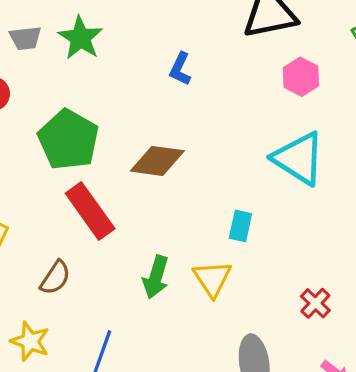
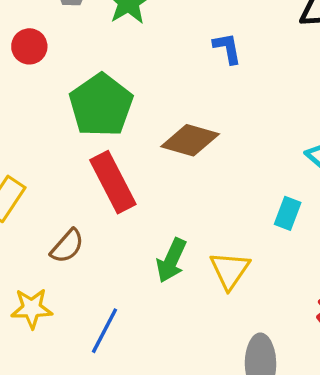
blue L-shape: (180, 69) -> (227, 48), turned 136
cyan rectangle: (240, 226) -> (288, 213), moved
yellow star: (30, 341) -> (32, 308), turned -30

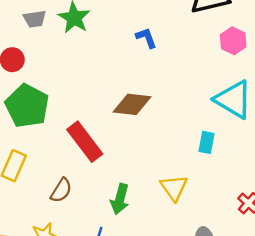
green pentagon: (101, 105) -> (27, 106), moved
green arrow: (171, 260) -> (120, 199), moved

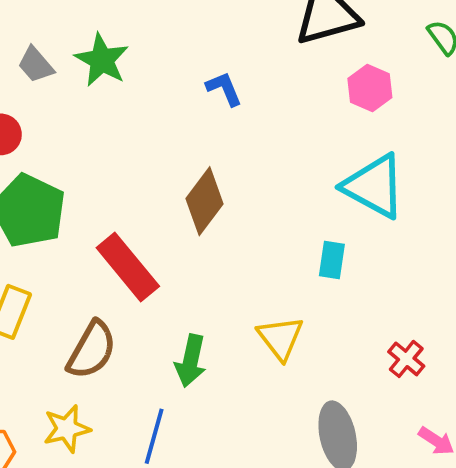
gray trapezoid: (35, 19) -> (36, 65), turned 60
brown diamond: (132, 104) -> (204, 201), turned -57
brown semicircle: (61, 190) -> (92, 350), size x1.4

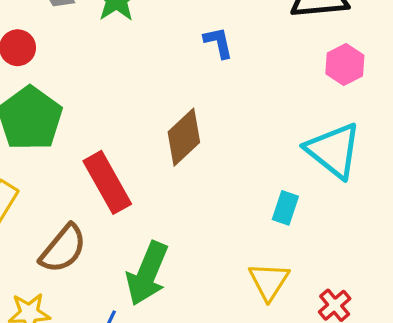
yellow triangle: (280, 338) -> (269, 281), moved
green arrow: (191, 361) -> (147, 273), size x1.4

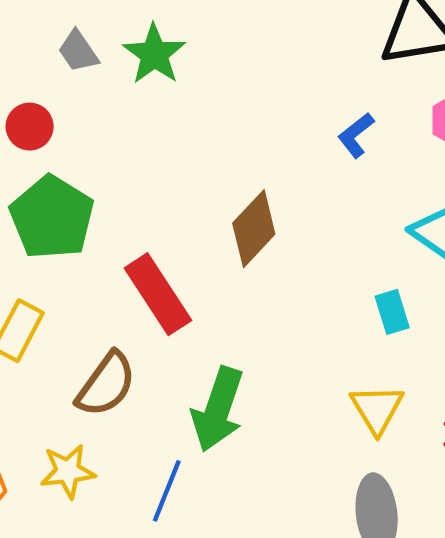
blue L-shape: (218, 43) -> (356, 135), moved, turned -112
cyan rectangle: (285, 208) -> (392, 312), turned -32

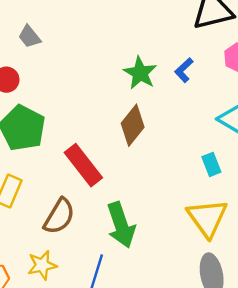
green star: (154, 54) -> (140, 73), moved
green arrow: (218, 409) -> (121, 225), turned -33
yellow triangle: (377, 409) -> (207, 218), size x1.4

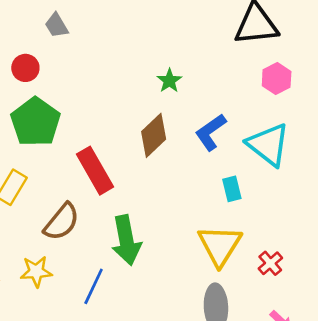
blue L-shape: (184, 70) -> (211, 132), moved, size x1.4
green star: (140, 73) -> (169, 81), size x0.7

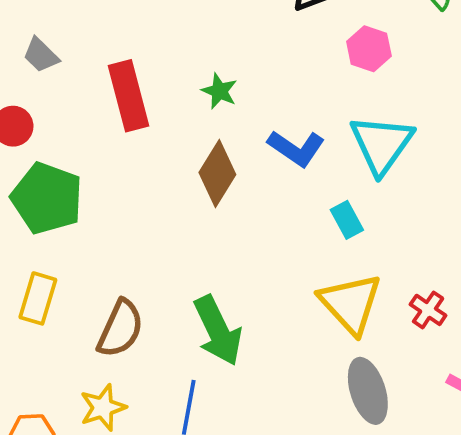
blue L-shape: (211, 132) -> (296, 148), turned -96
cyan triangle: (268, 145) -> (382, 144), turned 42
red rectangle: (95, 171) -> (129, 96), moved, turned 30

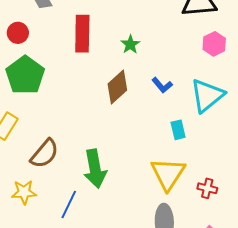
blue L-shape: (296, 148) -> (162, 85), size x0.7
red cross: (428, 310) -> (207, 188), turned -36

